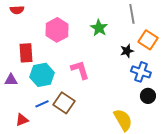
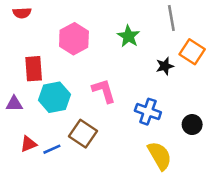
blue cross: (141, 72) -> (148, 112), moved
blue line: (42, 104) -> (52, 149), moved
red triangle: (22, 120) -> (28, 144), moved

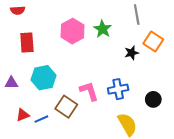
pink hexagon: (74, 39) -> (72, 31), moved
red rectangle: (34, 69) -> (27, 42), moved
pink L-shape: (104, 91) -> (89, 91), moved
blue cross: (148, 112) -> (118, 89), turned -30

